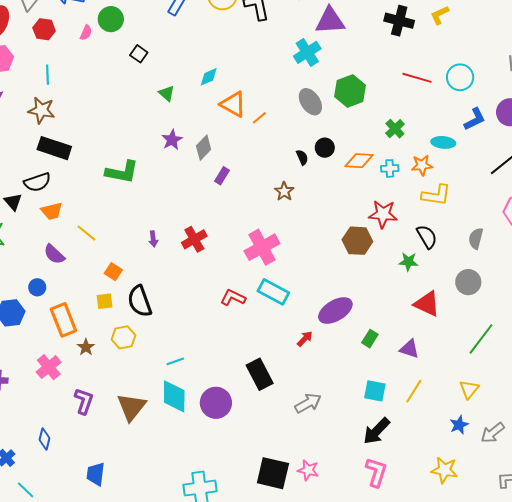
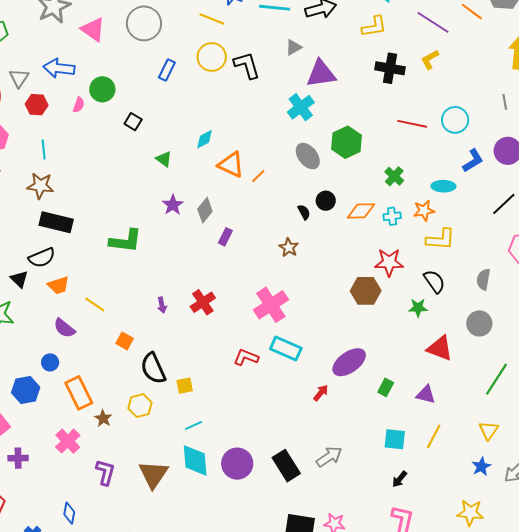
yellow square: (105, 301) -> (185, 386), moved
black rectangle: (260, 374) -> (286, 466), moved
black arrow: (377, 431) -> (400, 479), size x0.6

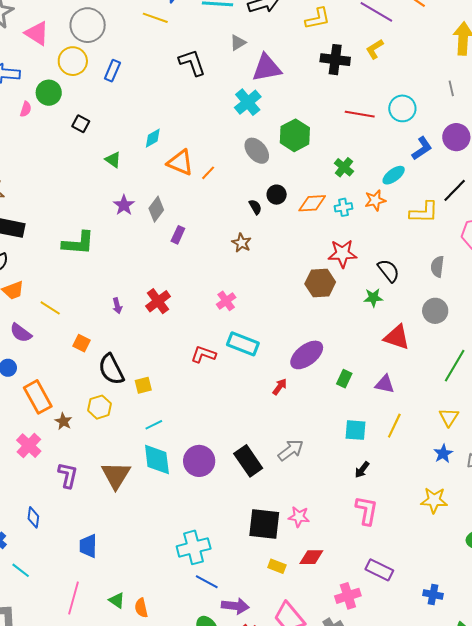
yellow circle: (212, 57) -> (73, 61), moved
cyan ellipse: (443, 186) -> (394, 175), turned -35
yellow L-shape: (441, 239) -> (424, 212), moved
pink cross: (271, 305) -> (226, 301), size x0.6

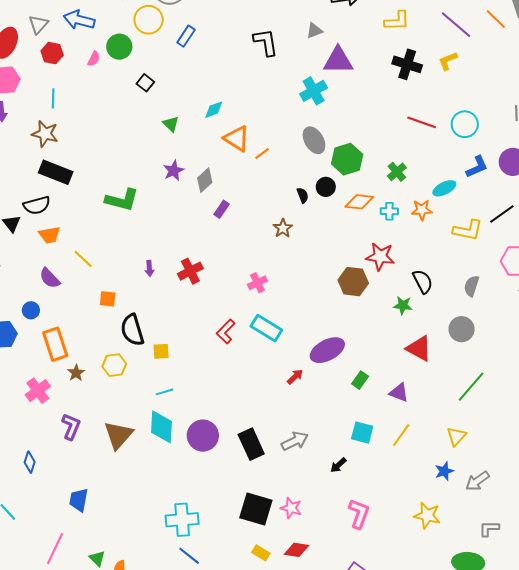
green hexagon: (295, 135) -> (347, 159), moved
orange square: (82, 343) -> (108, 299), turned -30
red L-shape: (203, 354) -> (226, 331), turned -75
black arrow: (362, 470) -> (338, 465), moved

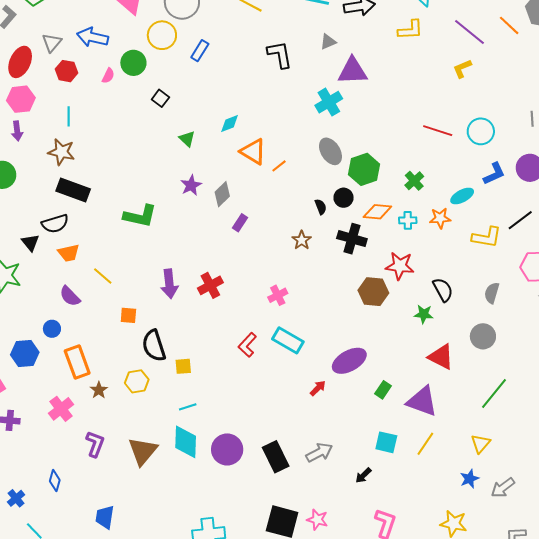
black cross: (407, 64) -> (352, 239), moved
purple arrow: (149, 268) -> (169, 284), size x1.8
purple triangle: (399, 392) -> (422, 401), size x1.6

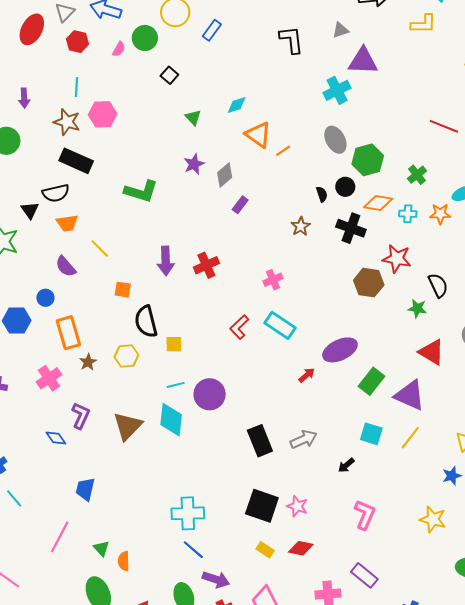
pink hexagon: (21, 99) -> (103, 114), moved
green rectangle: (383, 390) -> (372, 381), size x1.5
purple circle: (227, 449) -> (210, 394), moved
blue diamond: (55, 481) -> (56, 438), moved, turned -55

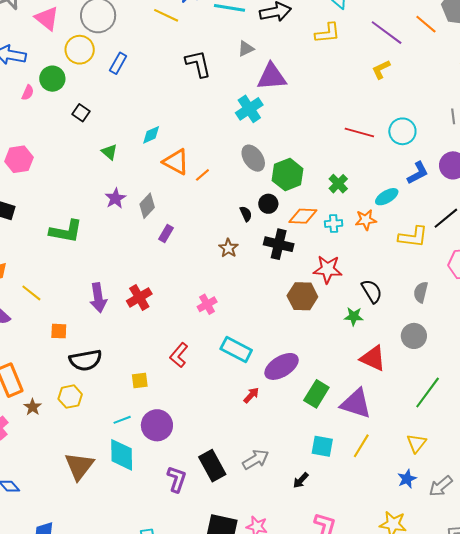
black semicircle: (146, 322) -> (86, 360), turned -80
cyan rectangle: (280, 325) -> (236, 350), moved
yellow square: (174, 344) -> (140, 381), moved
purple L-shape: (81, 416) -> (177, 479), moved

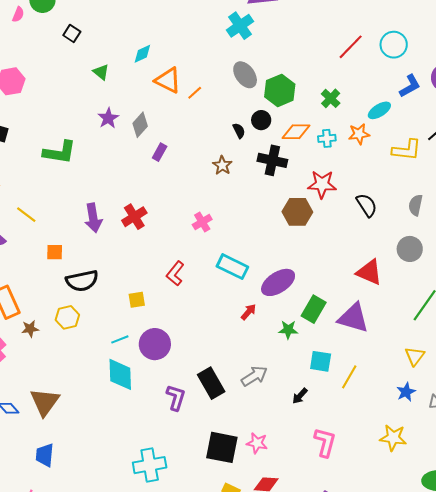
red line: (359, 132) -> (351, 47), turned -60
green star: (354, 316) -> (288, 330), moved
brown star: (33, 407) -> (30, 329), turned 30
yellow line: (361, 446) -> (349, 377), moved
brown triangle: (79, 466) -> (45, 402), moved

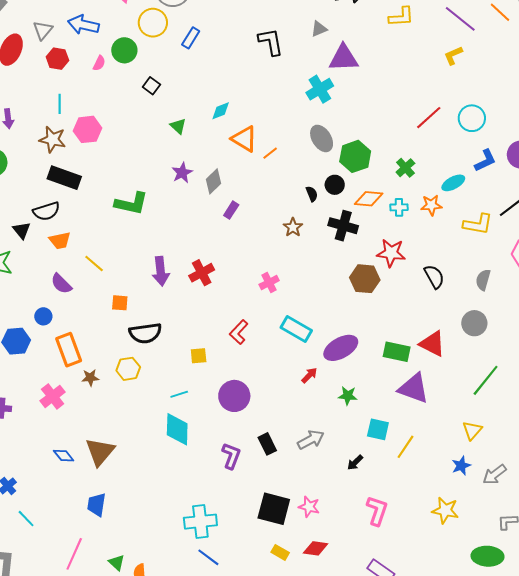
green rectangle: (314, 309) -> (397, 352), moved, turned 68
purple circle: (155, 344) -> (234, 396), moved
black rectangle: (211, 383) -> (267, 444), size x0.7

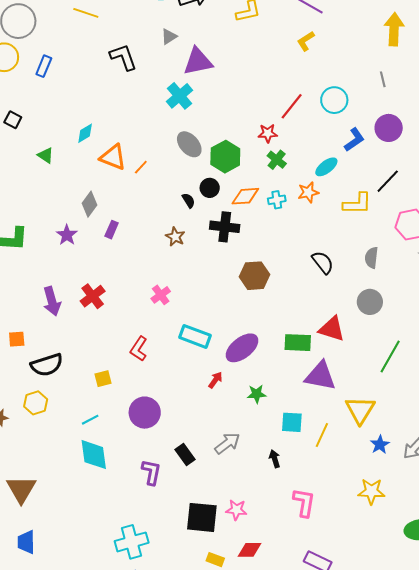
purple star: (182, 173) -> (67, 235), moved
red star: (391, 253) -> (268, 133), moved, size x0.7
yellow triangle: (472, 430) -> (360, 410), moved, size x1.5
black arrow: (355, 463) -> (275, 459), turned 126

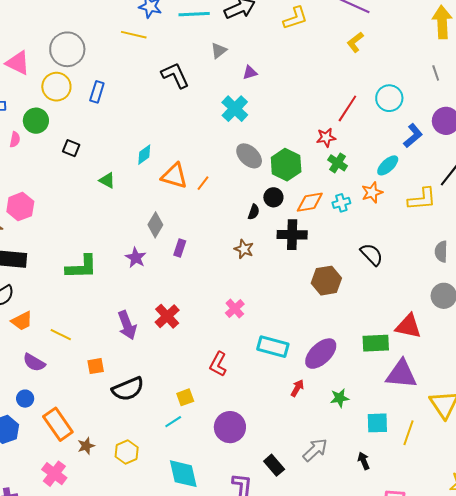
purple triangle: (198, 61) -> (250, 73), size x0.5
black semicircle: (189, 201) -> (254, 212), turned 56
black semicircle: (323, 262) -> (372, 254), moved
yellow hexagon: (36, 403) -> (127, 452), moved
cyan line: (90, 420) -> (173, 422), moved

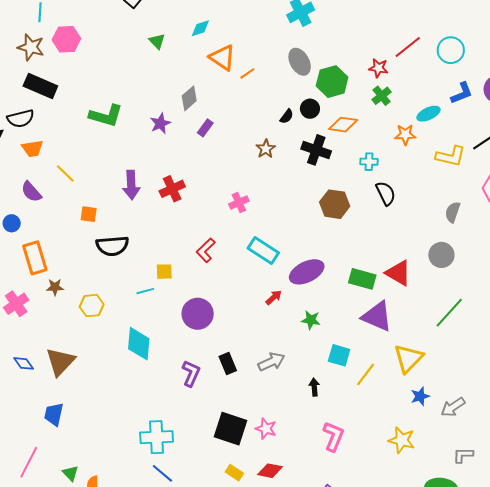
cyan cross: (341, 203) -> (369, 162), moved

